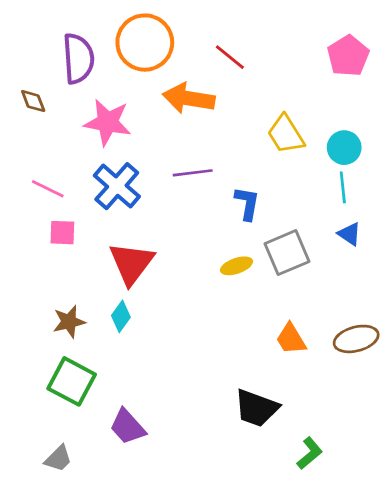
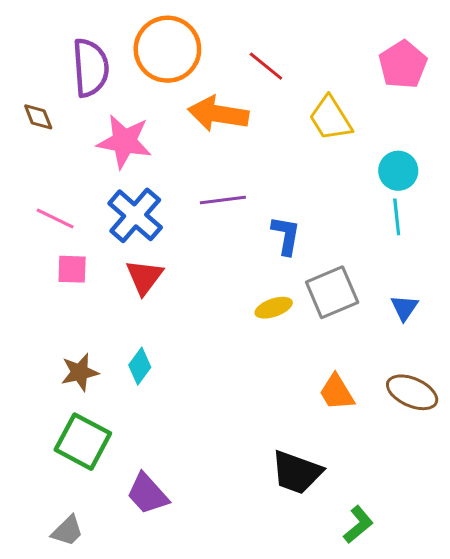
yellow trapezoid: (286, 134) -> (331, 118), moved
blue triangle: (349, 234) -> (404, 308), moved, turned 30
red triangle: (131, 263) -> (144, 277), moved, size x0.7
brown ellipse: (356, 339) -> (412, 392), turned 39

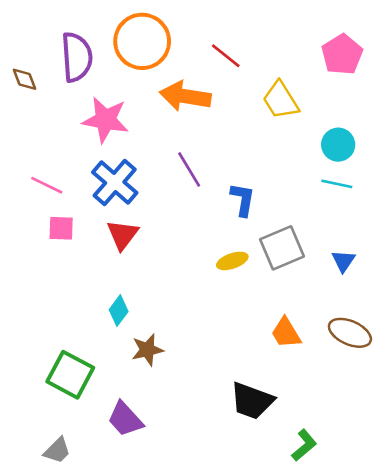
brown diamond: (38, 117) -> (25, 79), moved
purple line: (223, 200) -> (189, 169), turned 66
cyan line: (397, 217) -> (337, 184), turned -72
brown star: (80, 372) -> (147, 350), moved

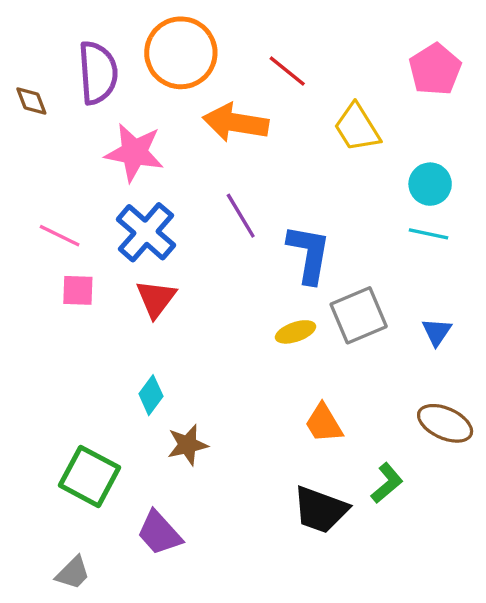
blue L-shape: (243, 200) -> (309, 254), size x1.4
orange trapezoid: (286, 333) -> (324, 423), moved
green L-shape: (304, 445) -> (387, 483), moved

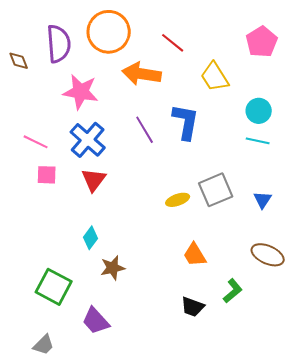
blue L-shape: (309, 254) -> (186, 122), moved
black trapezoid: (320, 510) -> (193, 307), size x0.7

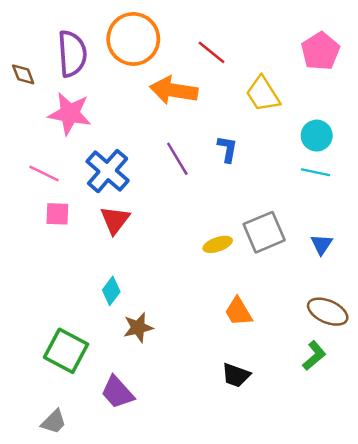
pink star: (81, 92) -> (70, 114), moved
blue L-shape: (186, 122) -> (227, 149), size x0.6
green L-shape: (233, 291) -> (314, 356), moved

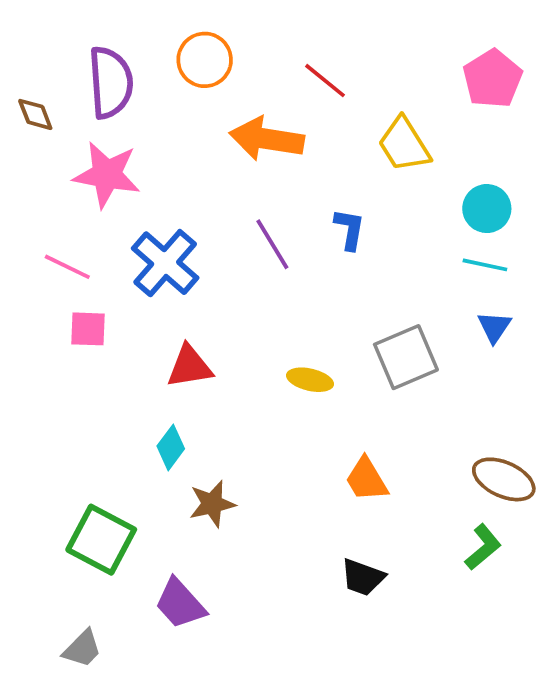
orange circle: (133, 39) -> (205, 60), size x0.7
red triangle: (115, 220) -> (190, 367), moved, turned 44
yellow ellipse: (218, 244) -> (310, 380), moved, turned 32
blue triangle: (322, 244) -> (494, 327), moved

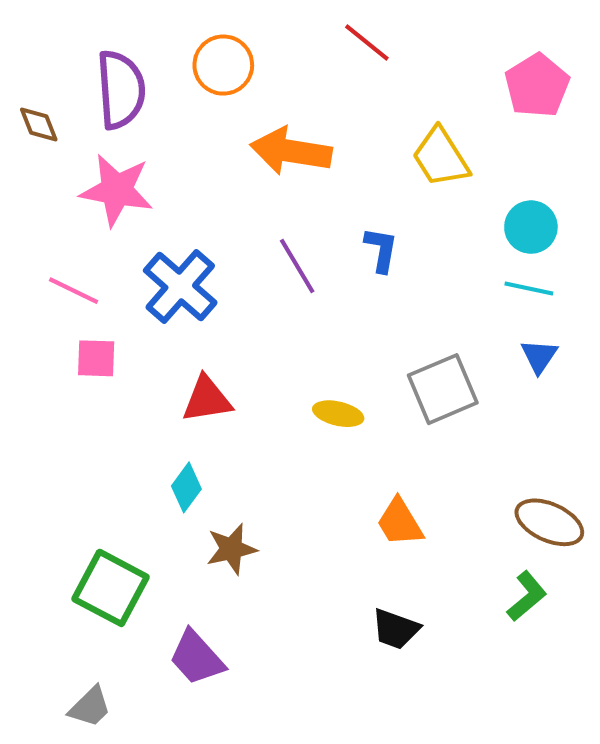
red line: (325, 81) -> (367, 42), moved

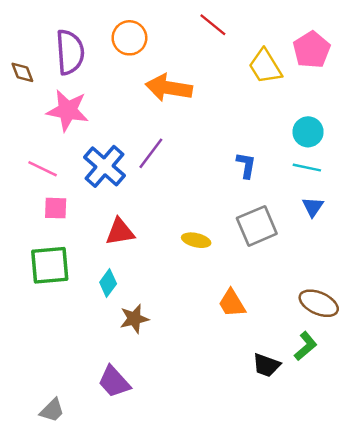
yellow trapezoid: (441, 157) -> (265, 66), moved
blue L-shape: (381, 250) -> (246, 165), moved
purple line: (297, 266) -> (151, 153), moved, turned 68
green square: (111, 588) -> (50, 265), moved, turned -33
black trapezoid: (396, 629) -> (266, 365), moved

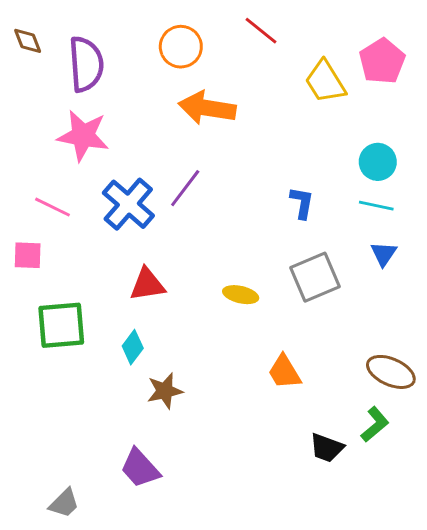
orange circle: (129, 38) -> (181, 47), moved
brown diamond: (22, 72) -> (28, 41), moved
pink square: (56, 208) -> (28, 255), moved

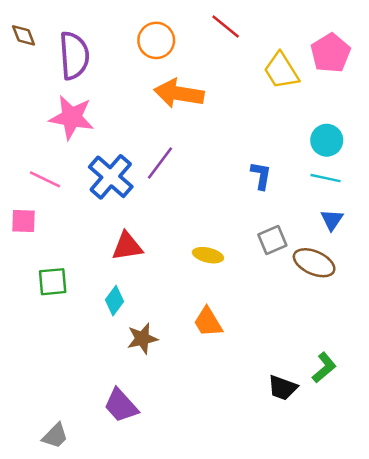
gray square: (315, 277) -> (272, 240), size x0.7
green square: (61, 325) -> (53, 282), size x0.7
orange trapezoid: (284, 372) -> (208, 322), moved
brown ellipse: (391, 372) -> (314, 263), moved

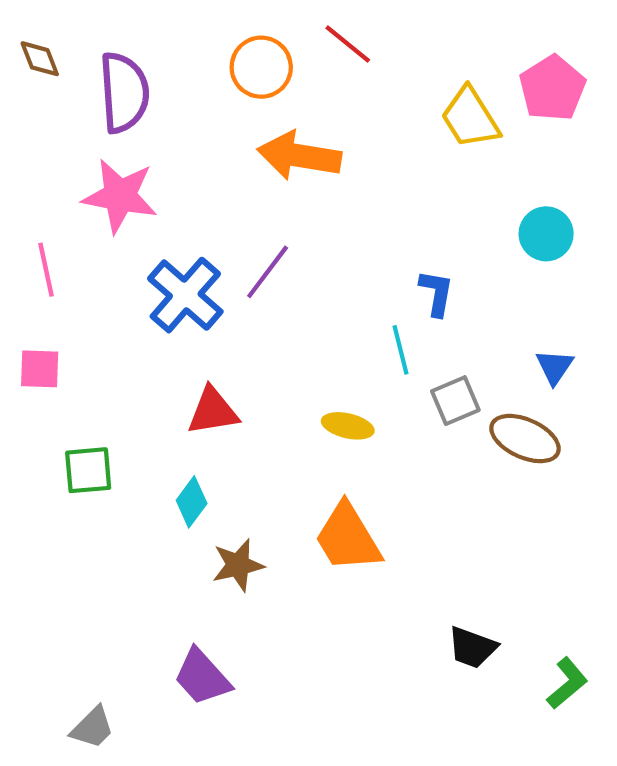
red line: (226, 27) -> (348, 44), moved
cyan line: (325, 178) -> (400, 350), moved, turned 64
pink line: (45, 179) -> (46, 270), moved, turned 52
orange trapezoid: (208, 322) -> (348, 538), size x1.4
green L-shape: (324, 368) -> (567, 683), moved

